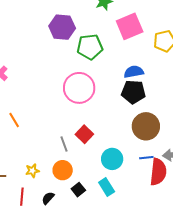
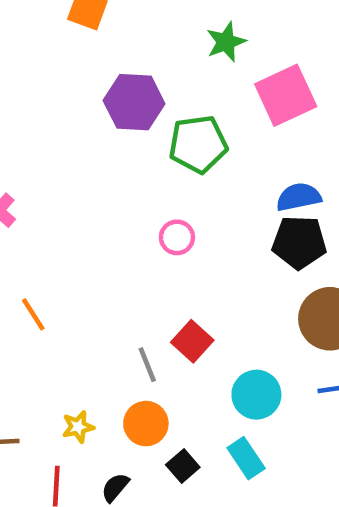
pink circle: (79, 88) -> (177, 237), size x0.5

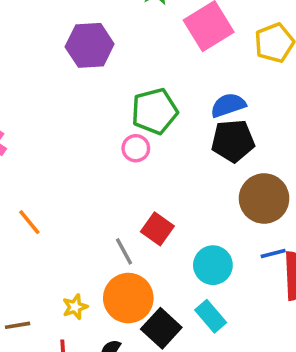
green pentagon: (198, 144) -> (155, 111), moved
orange circle: (146, 424) -> (128, 298), size x1.4
black square: (183, 466) -> (161, 328), size x1.5

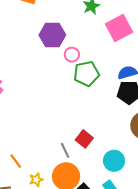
pink circle: (136, 148) -> (72, 55), moved
orange line: (29, 222) -> (16, 161), moved

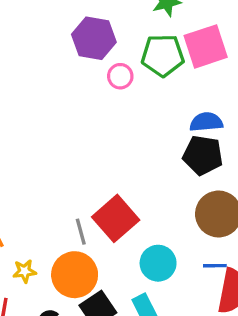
green pentagon: (86, 74) -> (163, 55), moved
red square: (84, 139) -> (116, 218), size x1.5

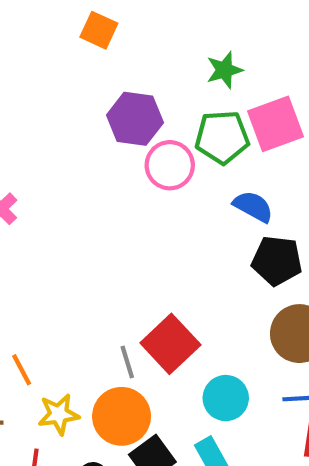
pink circle: (120, 76) -> (170, 165), size x1.5
blue semicircle: (206, 122) -> (253, 206), moved, turned 36
yellow star: (25, 271) -> (59, 414), size x1.4

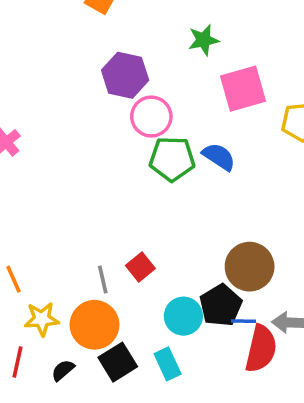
green pentagon: (222, 137) -> (172, 159), moved
black pentagon: (277, 261) -> (221, 305), moved, turned 30
red square: (170, 344) -> (140, 267), size x0.6

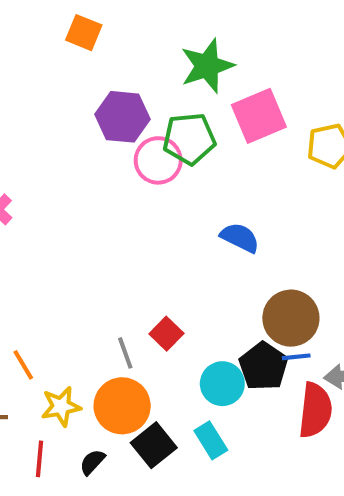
green star: (203, 40) -> (207, 66), size x1.5
blue semicircle: (219, 157) -> (240, 238), moved
green pentagon: (172, 159) -> (189, 139), moved
blue line: (243, 321) -> (296, 357), moved

